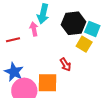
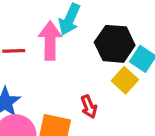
pink arrow: (34, 29) -> (50, 41), size x1.6

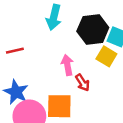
pink arrow: (50, 41) -> (67, 65), moved, size x0.7

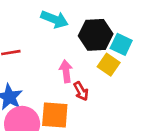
cyan arrow: (54, 17) -> (55, 19), turned -85

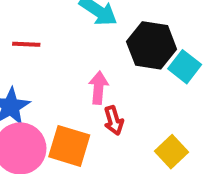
yellow square: (109, 65) -> (171, 152), moved

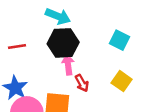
black hexagon: (152, 45) -> (63, 43), moved
yellow square: (171, 152) -> (122, 81), moved

